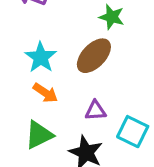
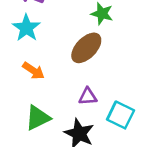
cyan star: (41, 57) -> (26, 28), moved
orange arrow: (45, 93) -> (33, 71), moved

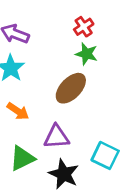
purple triangle: (88, 96) -> (56, 137), moved, size x1.4

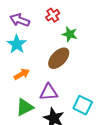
red cross: (84, 27) -> (53, 15), moved
orange arrow: (18, 111) -> (22, 74), turned -63

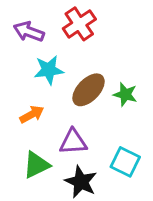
red cross: (53, 15) -> (79, 24), size x1.5
green star: (70, 34) -> (125, 94), moved
cyan star: (17, 44) -> (49, 70), moved, turned 30

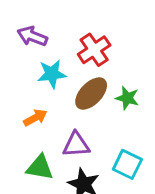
red cross: (79, 24) -> (94, 50), moved
green triangle: (36, 165) -> (40, 167), turned 36

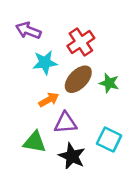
orange arrow: (35, 118) -> (49, 100), moved

